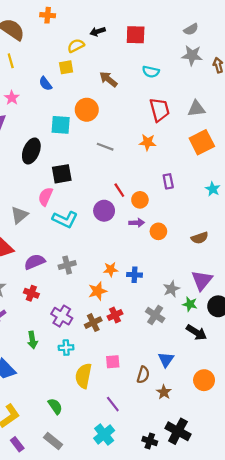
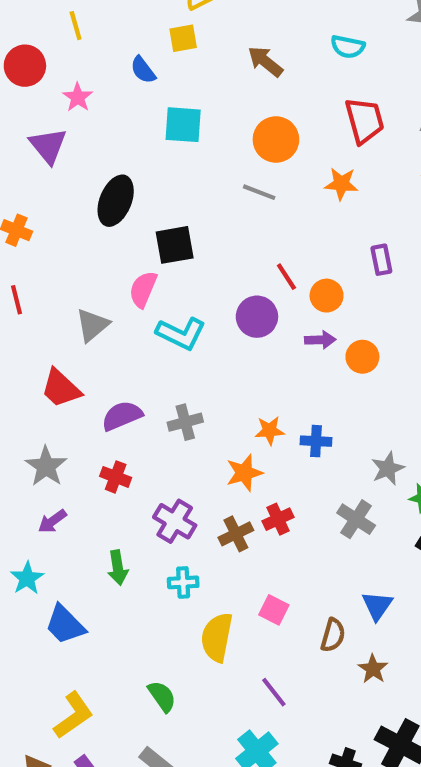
orange circle: (87, 110) -> (276, 139), moved
cyan square: (61, 125) -> (183, 125), moved
pink square: (113, 362) -> (274, 610), turned 32

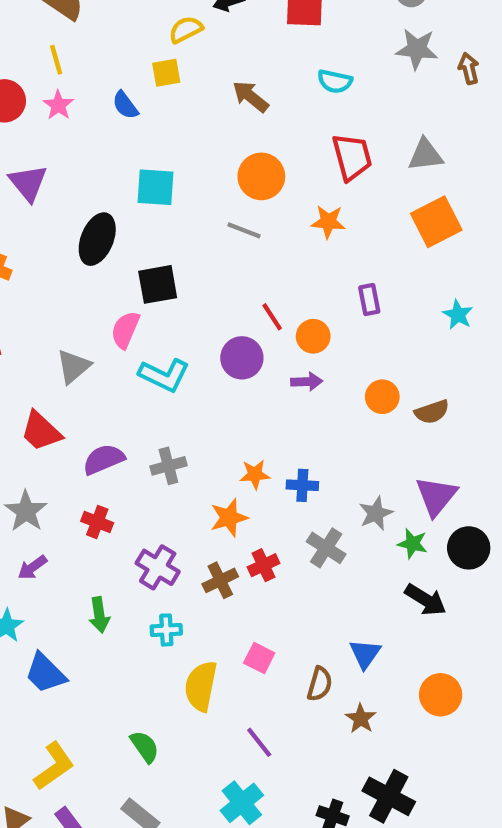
pink star: (78, 97) -> (58, 105), moved
cyan square: (183, 125) -> (155, 187), moved
orange circle: (362, 357) -> (382, 397), moved
gray cross: (356, 519) -> (326, 548), moved

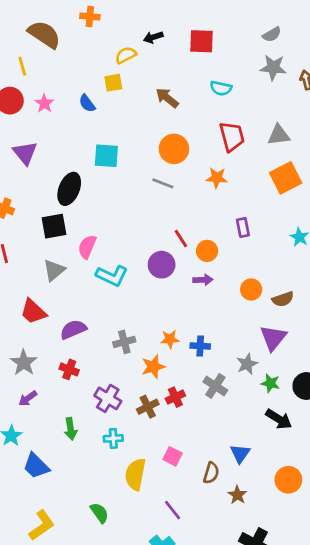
yellow line: (56, 60) -> (22, 66), moved
black square: (158, 284) -> (54, 226), moved
gray cross: (168, 466) -> (124, 342), moved
purple triangle: (436, 496) -> (273, 338), moved

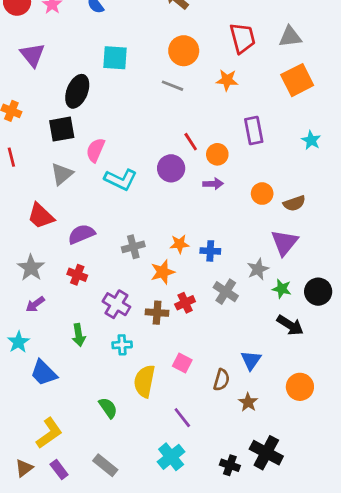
purple rectangle: (243, 227) -> (254, 131), size x1.4
brown cross: (148, 407) -> (157, 313), turned 30
green semicircle: (100, 513) -> (108, 408), moved

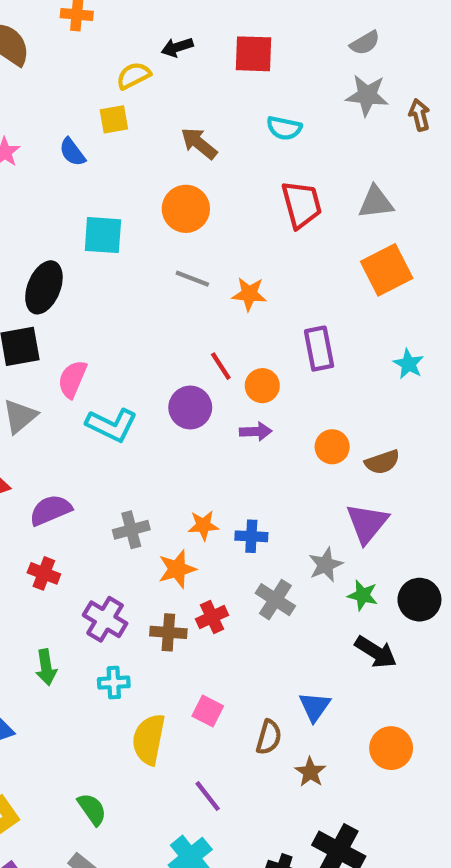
orange circle: (184, 51) -> (186, 209), moved
orange star: (227, 80) -> (249, 294), moved
green semicircle: (108, 408) -> (92, 809), moved

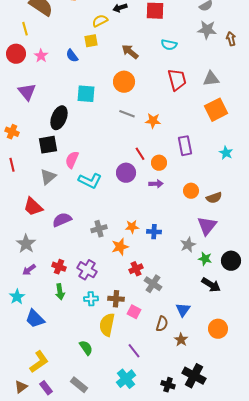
red cross: (44, 573) -> (59, 267), moved
gray cross: (275, 600) -> (153, 284), moved
brown cross: (168, 632) -> (116, 299), moved
green semicircle: (92, 809) -> (86, 348), moved

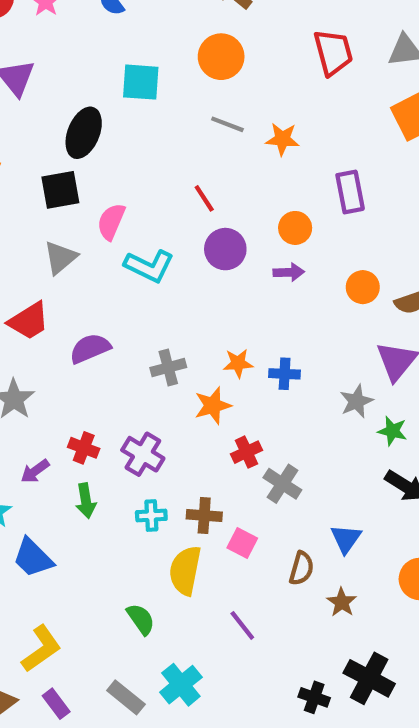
red line: (140, 154) -> (204, 198), moved
red trapezoid: (33, 207) -> (29, 321), turned -75
purple arrow: (29, 270) -> (35, 471), moved
cyan cross: (126, 379) -> (181, 685), moved

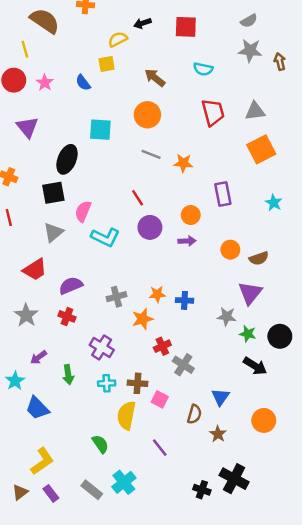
gray star: (356, 401) -> (227, 316), turned 30
red cross: (84, 448) -> (67, 316), moved

